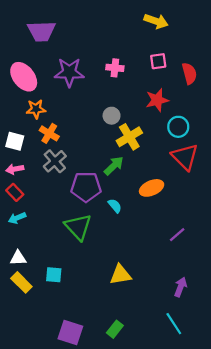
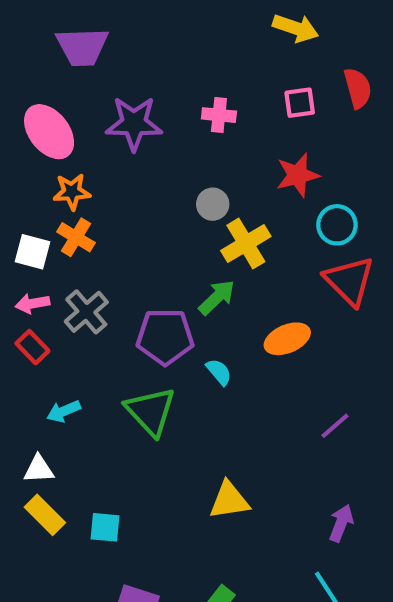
red semicircle: (189, 73) -> (358, 88), moved
orange cross: (49, 133) -> (76, 237), moved
gray cross: (55, 161) -> (86, 312), moved
cyan arrow: (17, 218) -> (64, 411), moved
cyan square: (54, 275) -> (105, 527), moved

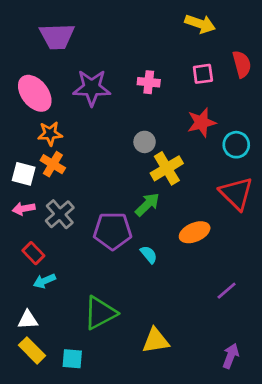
cyan circle: (337, 225) -> (236, 145), moved
red rectangle: (32, 347) -> (33, 253), moved
green triangle: (151, 411) -> (100, 313), moved, turned 45

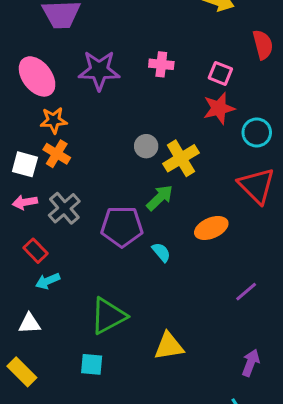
pink square: (203, 74) -> (220, 73), moved, turned 30
gray circle: (145, 142) -> (146, 146), moved
yellow rectangle: (32, 350) -> (22, 372), moved
cyan square: (72, 359) -> (92, 364), moved

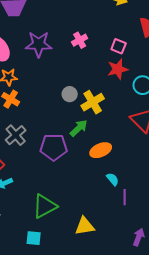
pink cross: (161, 64) -> (80, 40), turned -35
orange ellipse: (211, 228) -> (101, 150), moved
cyan semicircle: (161, 252) -> (113, 179), moved
purple line: (246, 292) -> (125, 197), moved, turned -49

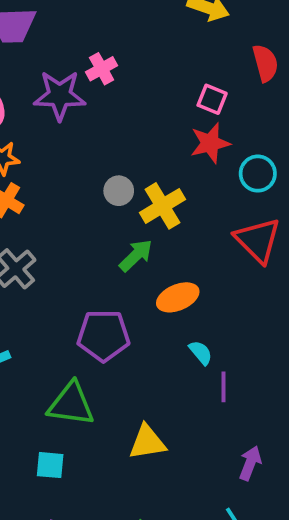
pink cross: (80, 40) -> (102, 69), moved
purple pentagon: (54, 147) -> (103, 335), moved
green triangle: (45, 206) -> (71, 404), turned 36

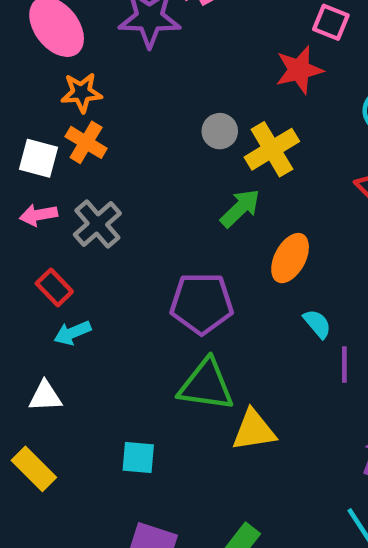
red star: (210, 143) -> (299, 70), moved
orange ellipse: (178, 297) -> (290, 258), turned -39
green triangle: (71, 404) -> (206, 385), moved

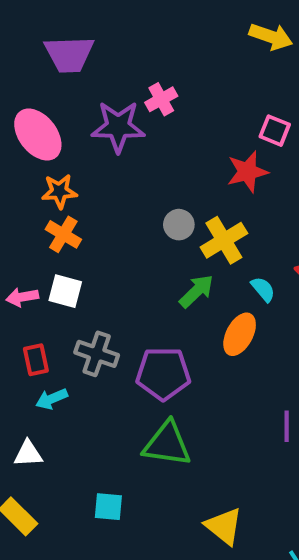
white square: (38, 158) -> (65, 291), moved
gray cross: (97, 224) -> (97, 354), moved, turned -30
red rectangle: (54, 288) -> (36, 360), turned 32
cyan semicircle: (317, 324) -> (263, 289), moved
yellow triangle: (254, 430) -> (224, 526), moved, turned 48

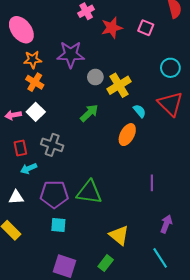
purple star: (118, 127) -> (71, 54), moved
red star: (247, 172) -> (112, 28), moved
white square: (65, 291) -> (36, 112), turned 30
green arrow: (196, 291) -> (89, 113), moved
purple pentagon: (163, 373) -> (54, 194), moved

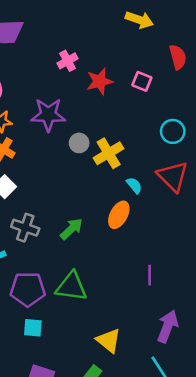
green arrow: (89, 113) -> (71, 229), moved
purple arrow: (166, 224) -> (168, 326), size x1.4

